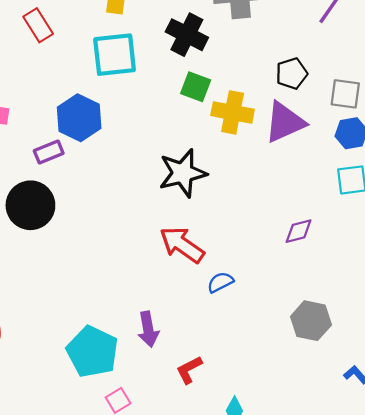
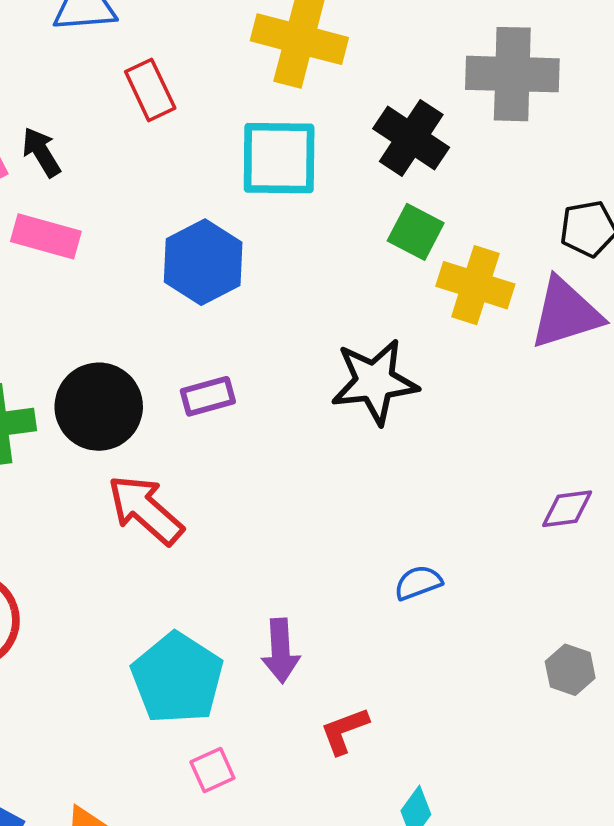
purple rectangle: (49, 152) -> (208, 396), moved
red arrow: (182, 245) -> (145, 510), moved
gray hexagon: (311, 321) -> (570, 670), size x0.7

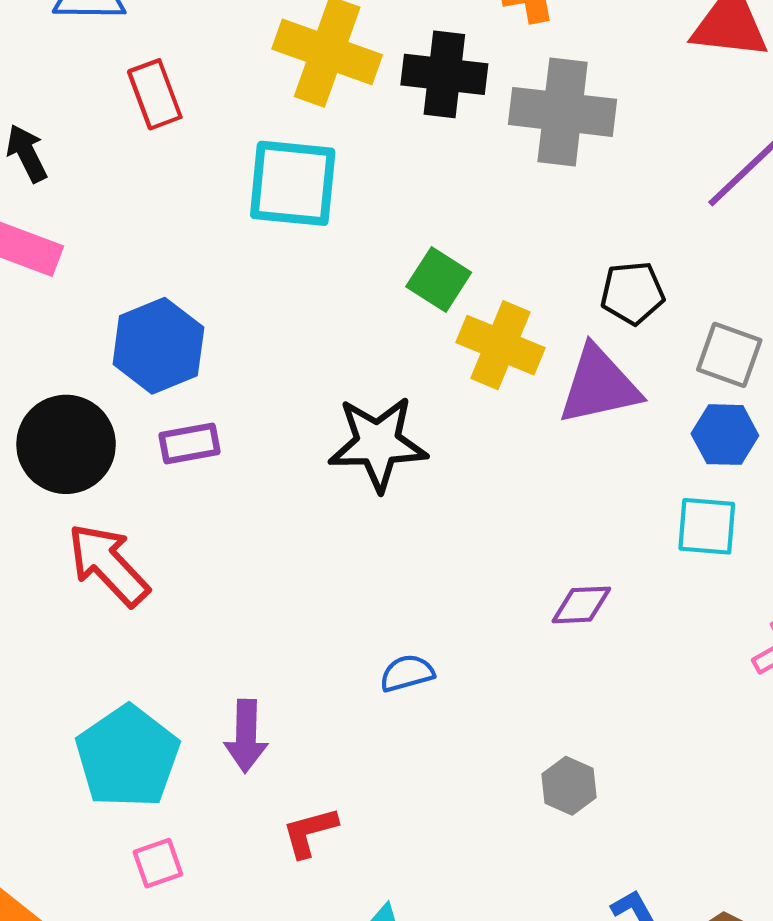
black cross: (411, 138) -> (444, 74), moved, turned -32
blue hexagon: (203, 262) -> (158, 346), moved

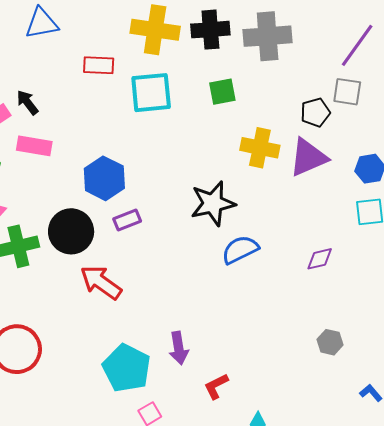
red rectangle: (155, 94) -> (99, 65), moved, turned -56
green square: (439, 280) -> (222, 92), moved, turned -32
gray square: (729, 355) -> (347, 92), moved
blue semicircle: (407, 673) -> (240, 250), moved, size x1.5

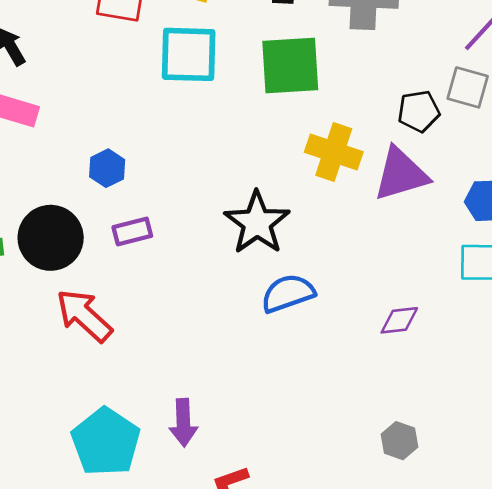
green square: (222, 92) -> (290, 66), size x1.6
blue hexagon: (104, 178) -> (107, 168), size x0.6
black star: (213, 203) -> (257, 223), turned -30

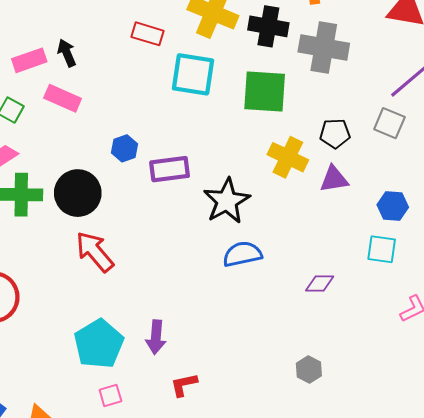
black pentagon: (419, 111) -> (335, 133), moved
purple triangle: (401, 174) -> (334, 179), size x0.7
purple rectangle: (132, 232) -> (170, 169), moved, size x1.4

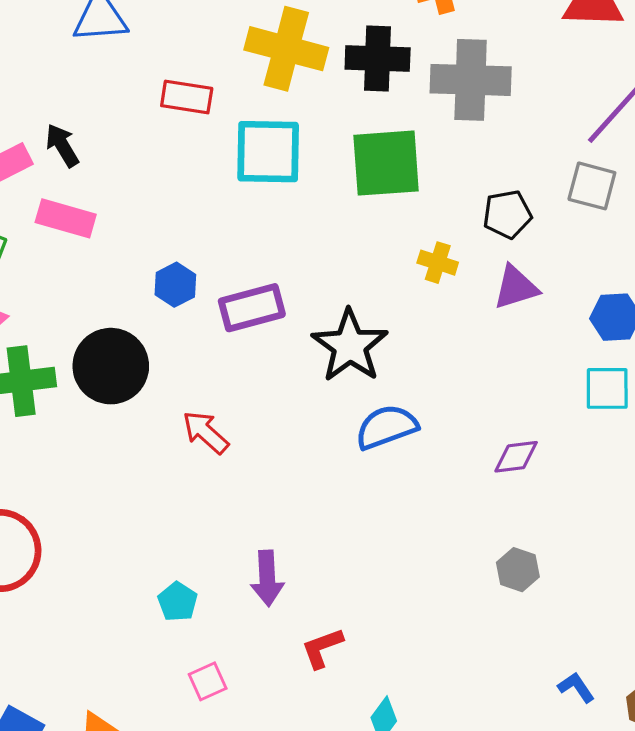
yellow cross: (288, 157) -> (438, 263), size x0.6
red arrow: (95, 252) -> (206, 432), moved, size x0.7
cyan pentagon: (99, 344) -> (178, 602), size x0.5
gray hexagon: (309, 370) -> (518, 570), moved

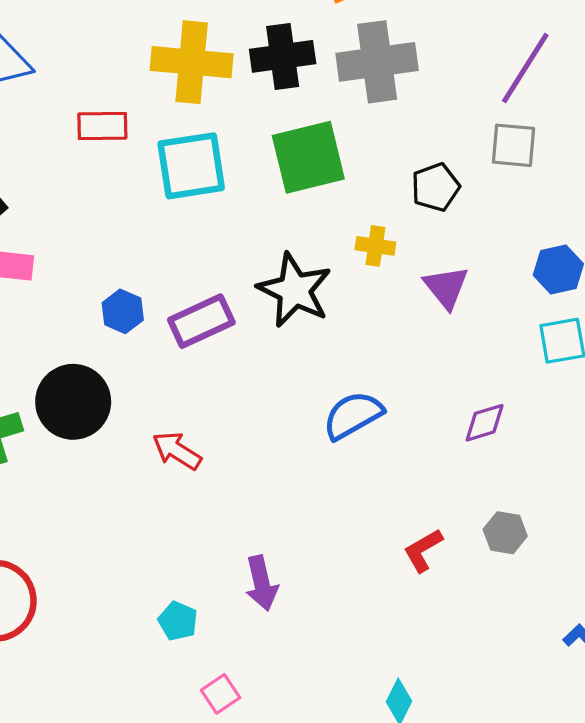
purple triangle: (516, 287) -> (446, 287), moved, turned -42
black star: (350, 346) -> (295, 290), moved
red L-shape: (322, 648) -> (423, 550), moved

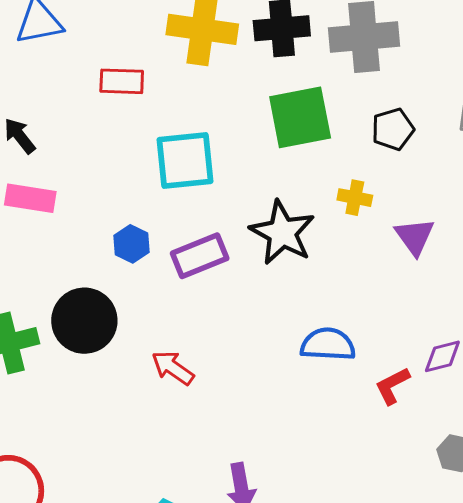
cyan square: (191, 166) -> (185, 160), moved
black pentagon: (436, 187) -> (393, 129), moved
blue semicircle: (353, 415) -> (328, 344), turned 30
red L-shape: (423, 550) -> (392, 386), moved

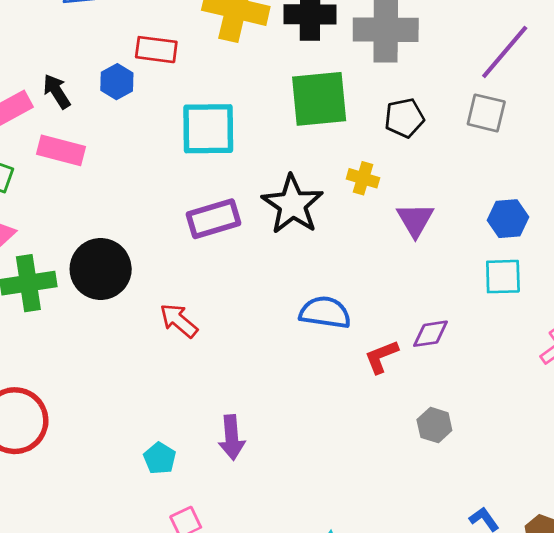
blue hexagon: (131, 244) -> (117, 82), moved

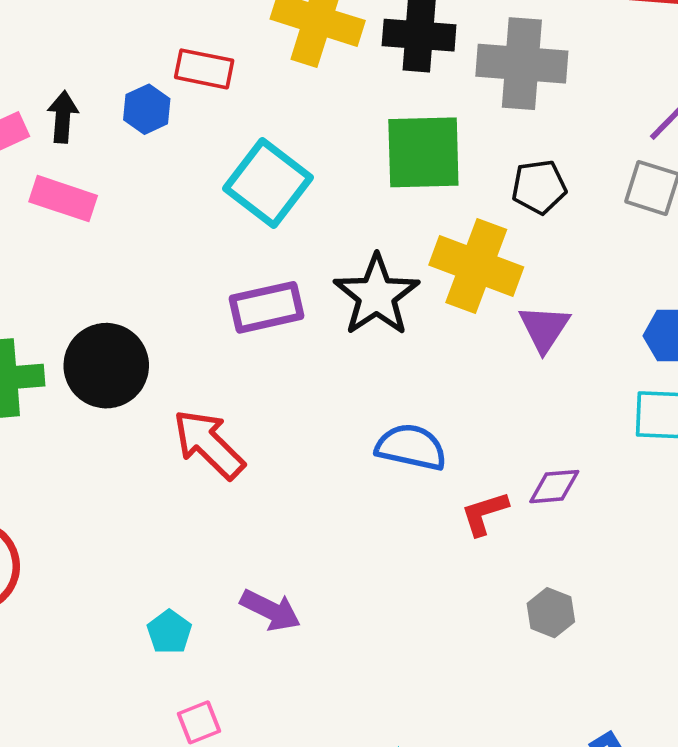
black arrow: (57, 91) -> (63, 117), turned 33
cyan square: (208, 129) -> (268, 183), turned 34
yellow cross: (363, 178) -> (476, 266), size x2.0
red arrow: (179, 321) -> (209, 444), size x1.4
purple arrow: (232, 437) -> (271, 610), turned -63

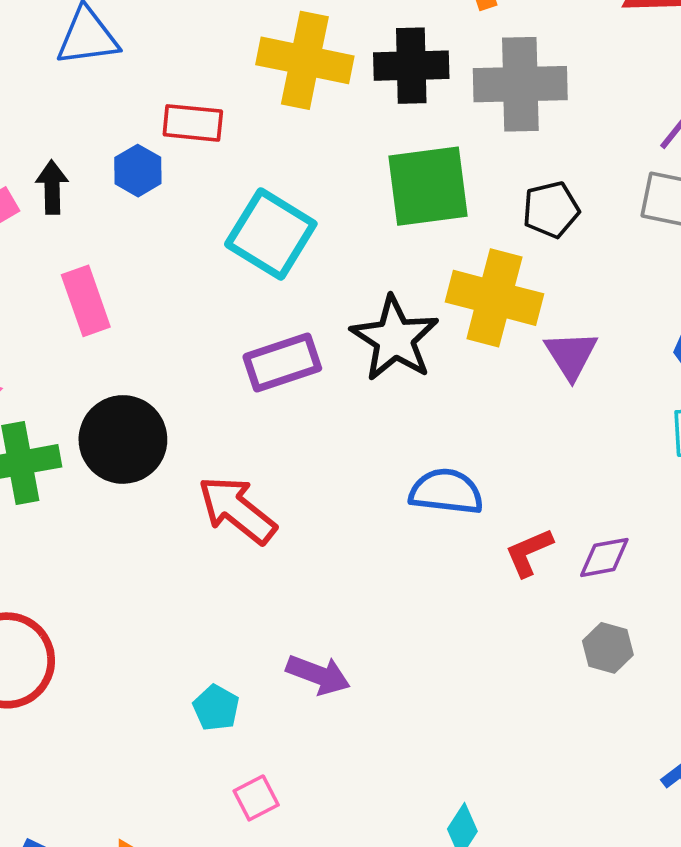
pink rectangle: (63, 199) -> (86, 301), moved, turned 58
purple diamond: (554, 487) -> (604, 557), moved

